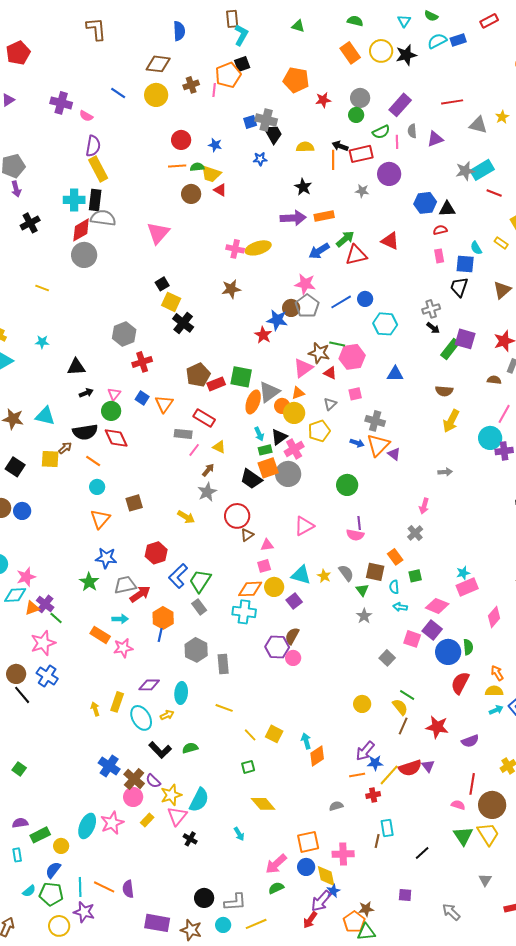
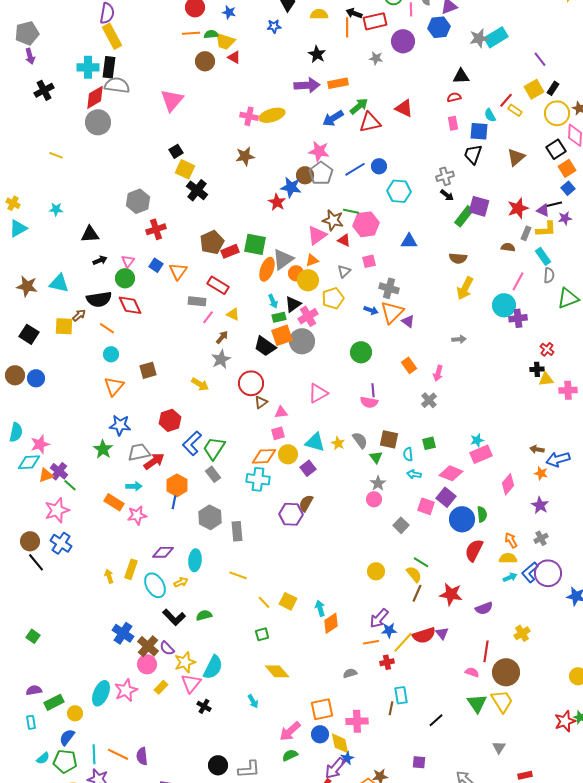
red line: (494, 193) -> (506, 100), moved, turned -70
blue hexagon: (425, 203) -> (439, 27), moved
orange rectangle: (395, 557) -> (409, 365), moved
pink circle: (293, 658) -> (374, 499), moved

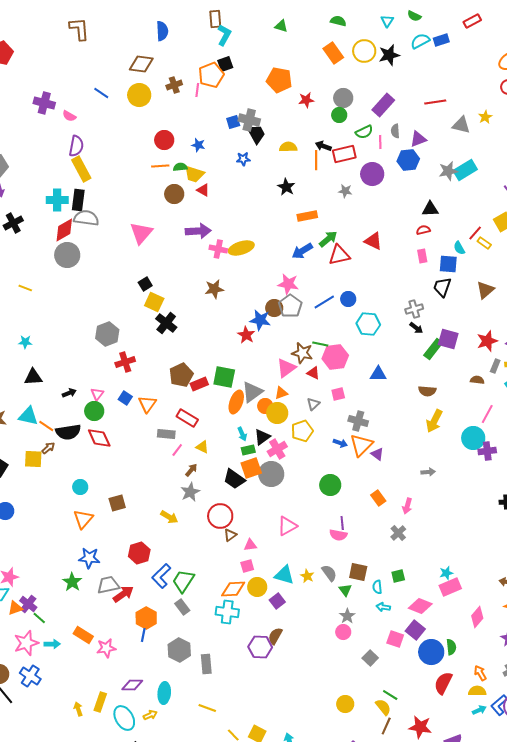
purple arrow: (307, 85) -> (198, 231), moved
black triangle: (90, 234) -> (33, 377), moved
orange line: (107, 328) -> (46, 426), moved
cyan arrow: (134, 486) -> (52, 644), moved

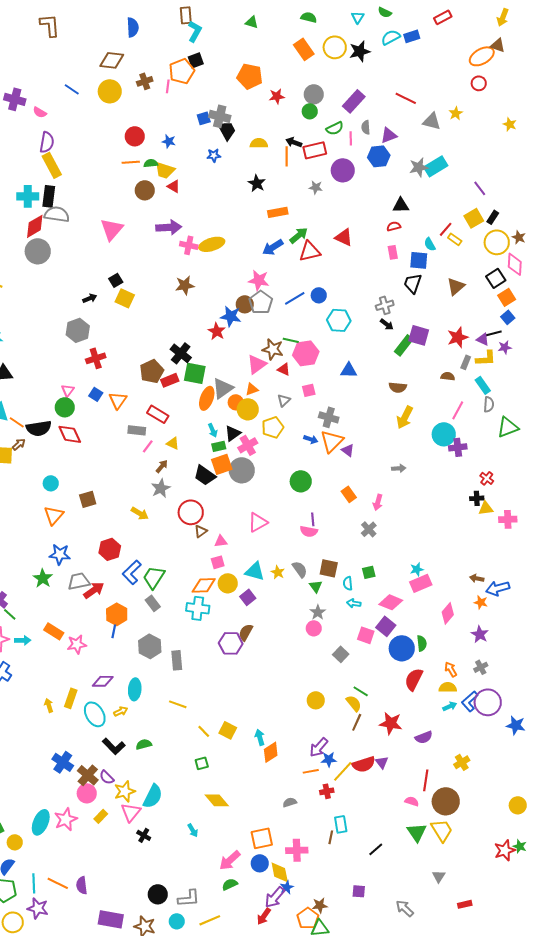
red line: (435, 102) -> (406, 98), turned 35
black cross: (166, 323) -> (181, 353), moved
black arrow: (69, 393) -> (90, 298), moved

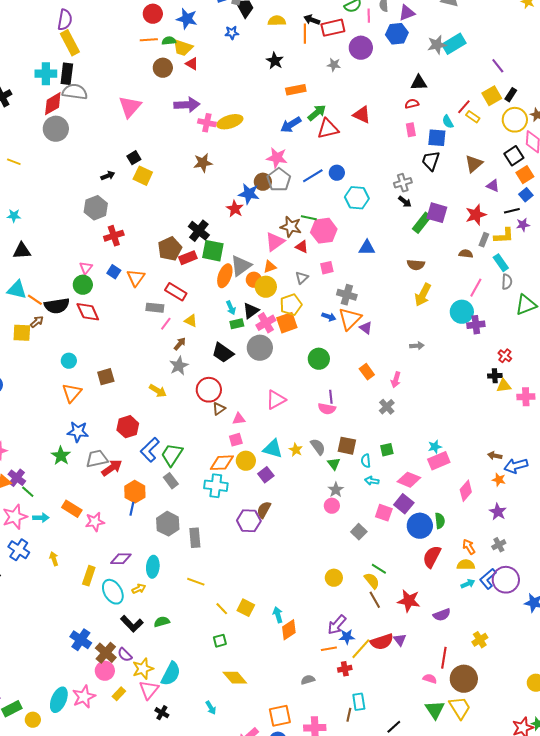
blue star: (169, 141) -> (187, 19), size x1.5
purple triangle: (483, 339) -> (493, 186), moved
orange square: (222, 464) -> (287, 323), moved
yellow arrow: (49, 705) -> (54, 559), moved
brown line: (357, 722) -> (375, 600), turned -54

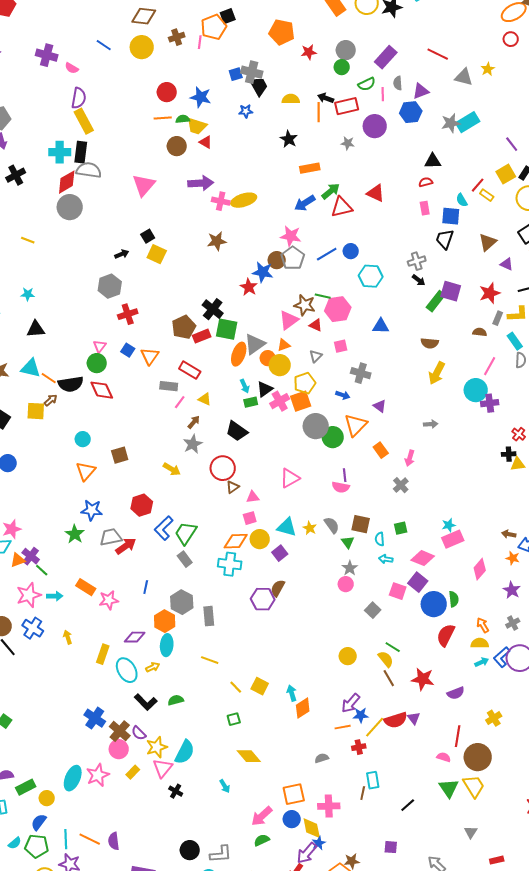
orange triangle: (350, 319) -> (356, 425), moved
gray circle: (260, 348) -> (316, 426), moved
orange hexagon: (135, 492) -> (165, 621), moved

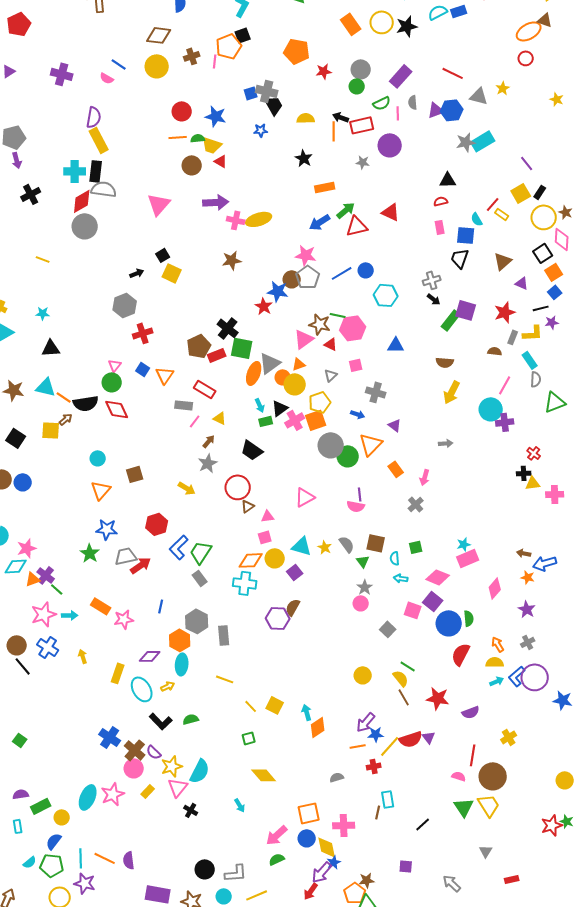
pink semicircle: (72, 68) -> (107, 78), moved
blue hexagon: (411, 112) -> (452, 110), moved

